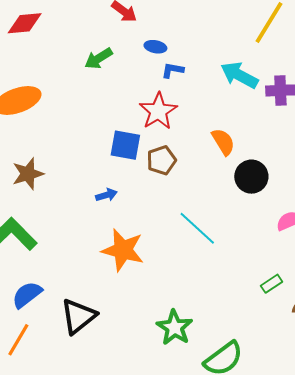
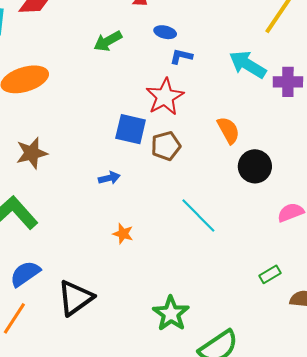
orange star: (123, 250) -> (123, 234), size x0.5

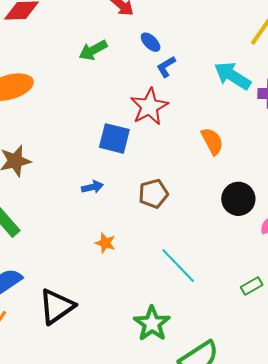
blue ellipse: (165, 32) -> (151, 42), turned 30
blue L-shape: (181, 56) -> (166, 67), turned -45
brown pentagon: (166, 146) -> (153, 194), moved
black circle: (255, 166) -> (238, 199), moved
cyan line: (198, 216) -> (178, 265), moved

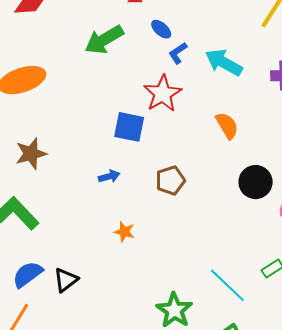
green arrow: (93, 50) -> (104, 40), size x1.4
cyan arrow: (233, 76) -> (224, 62), moved
cyan line: (178, 265) -> (227, 285), moved
black triangle: (57, 306) -> (66, 280), moved, size x0.7

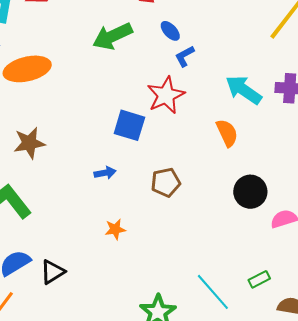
cyan arrow: (224, 62) -> (244, 90), moved
orange star: (124, 232) -> (115, 229), turned -30

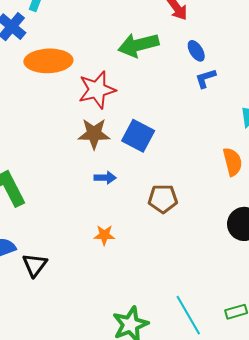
red star: (166, 95) -> (97, 90), moved
brown star: (29, 143) -> (94, 134), moved
black triangle: (53, 272) -> (35, 265), turned -32

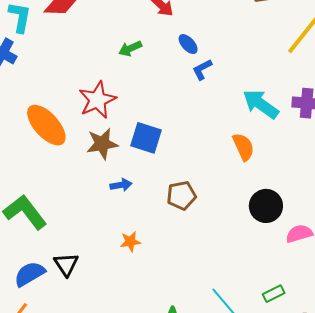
green arrow: (138, 45) -> (130, 48), size x0.6
orange ellipse: (48, 61) -> (46, 125), moved, turned 60
black triangle: (35, 265) -> (66, 264), moved

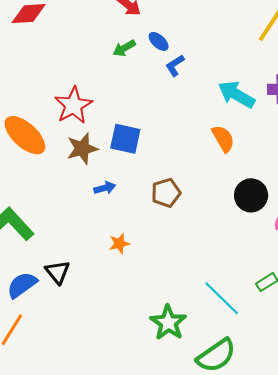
green arrow: (130, 48) -> (124, 48), moved

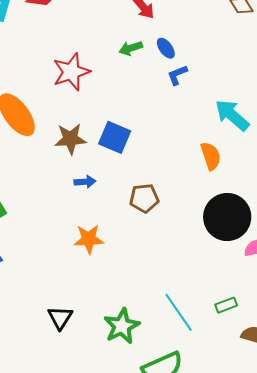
red star: (73, 105) -> (71, 72), moved
black circle: (251, 195) -> (227, 217), size x1.4
orange star: (119, 243) -> (89, 239), size x1.4
black triangle: (58, 272) -> (60, 318), moved

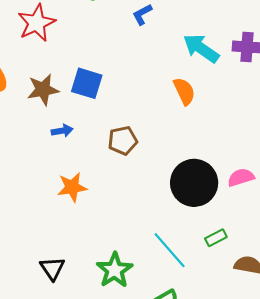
black circle: (227, 217) -> (194, 183), moved

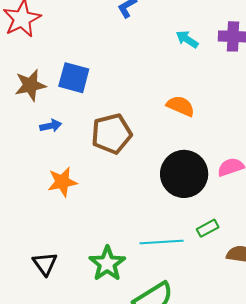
cyan arrow: (201, 48) -> (187, 39), size x0.6
orange semicircle: (184, 91) -> (181, 106), moved, turned -40
brown pentagon: (123, 141) -> (112, 134), size x1.4
cyan line: (170, 250) -> (162, 242), turned -51

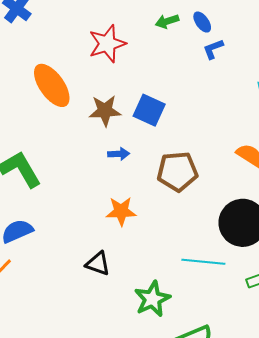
cyan line: (162, 242) -> (203, 262), moved
black triangle: (45, 264) -> (98, 264), moved, turned -44

